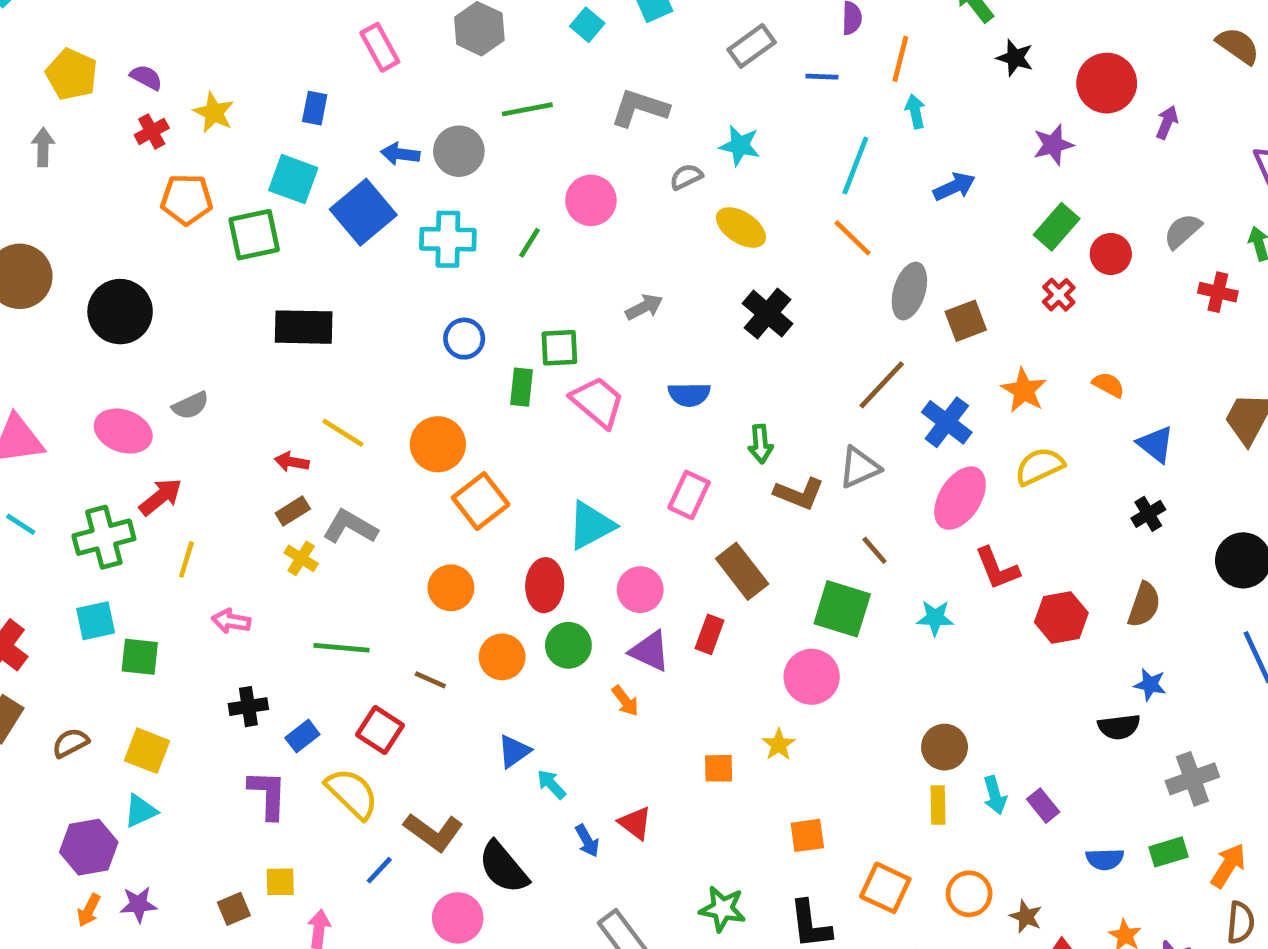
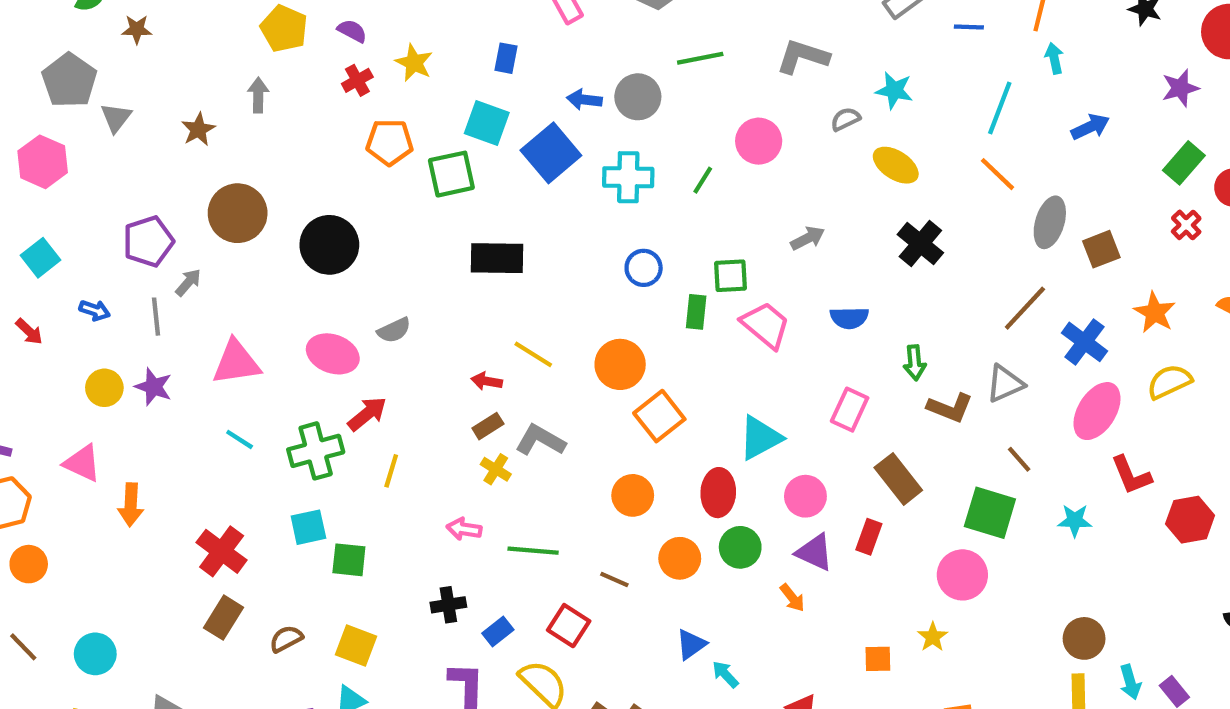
pink arrow: (231, 621) -> (464, 529), moved

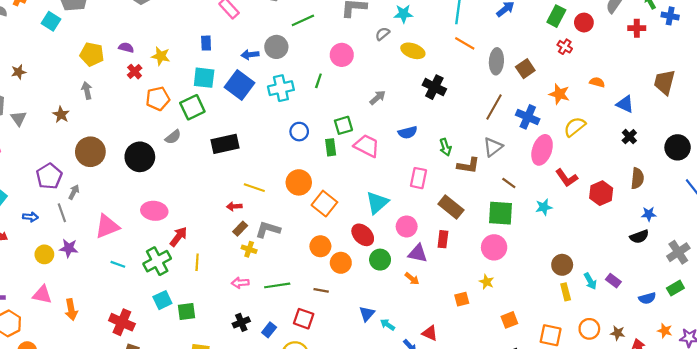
gray semicircle: (394, 330) -> (173, 137), moved
red ellipse: (718, 493) -> (363, 235), turned -35
orange circle: (680, 558) -> (341, 263), moved

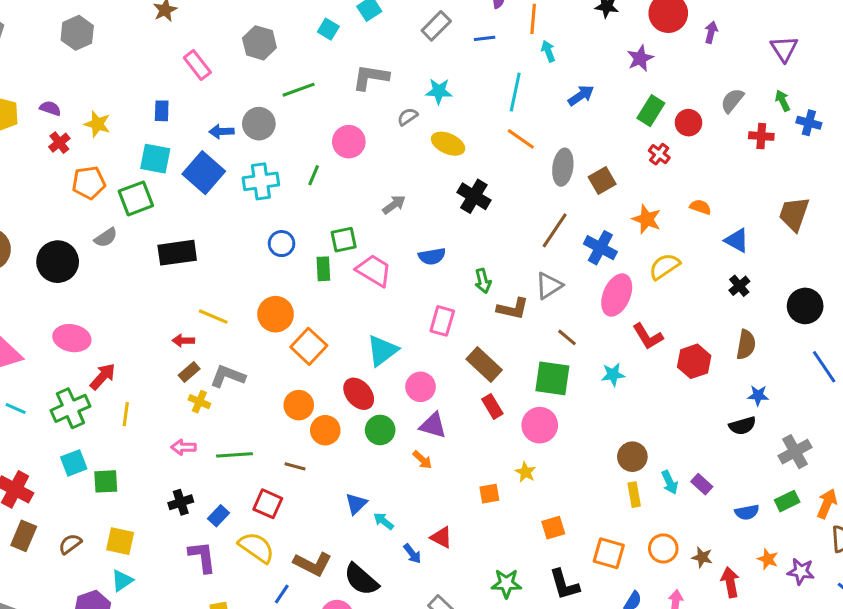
red rectangle: (443, 239) -> (492, 406), moved, turned -42

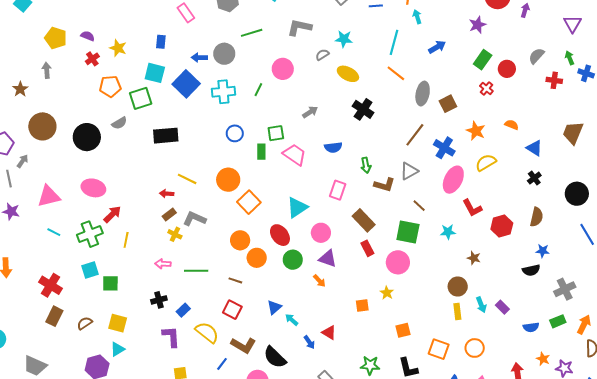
red square: (268, 504) -> (232, 310), moved
brown star: (702, 557) -> (474, 258), moved

